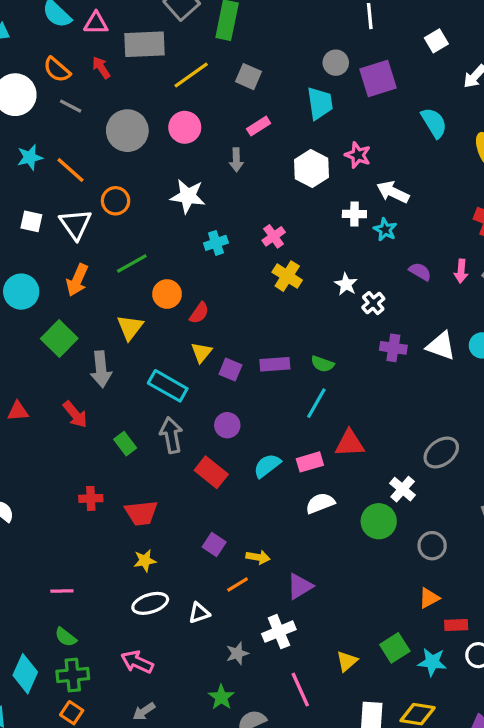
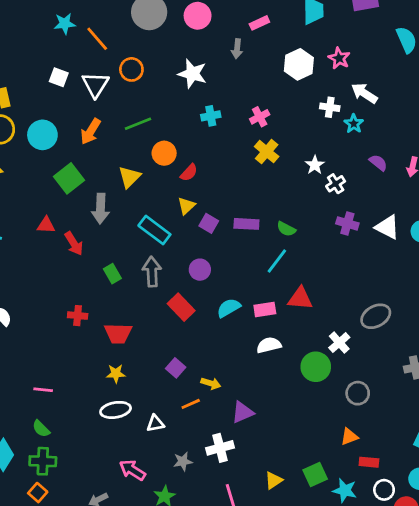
red triangle: (18, 411) -> (46, 225), moved
pink arrow: (137, 662) -> (132, 470), moved

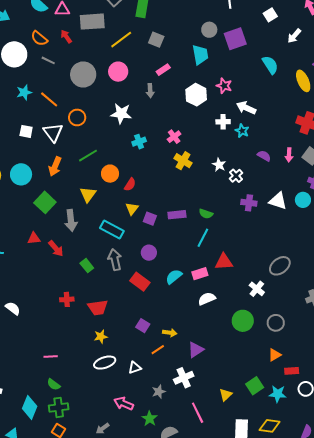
green circle: (316, 367) -> (243, 321), moved

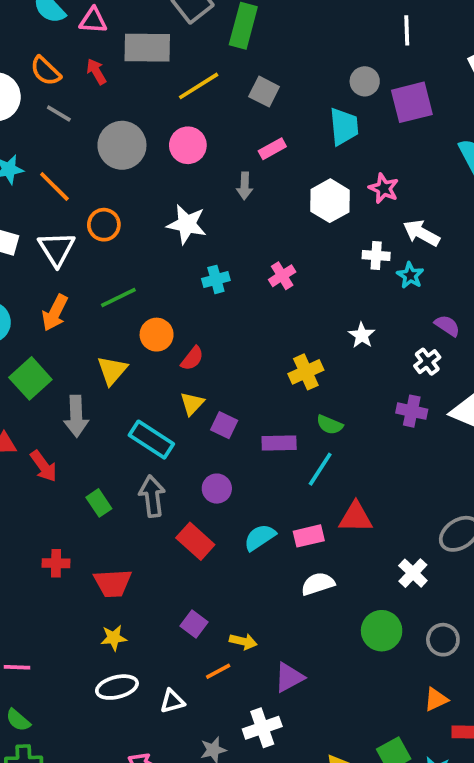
yellow cross: (183, 161) -> (306, 372), moved, turned 30
white cross: (236, 176) -> (427, 362), moved
purple rectangle: (177, 215) -> (279, 443), moved

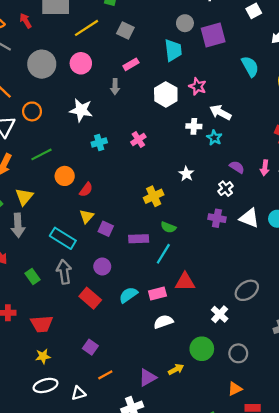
yellow triangle: (112, 370) -> (24, 197), moved
yellow arrow: (243, 641) -> (176, 369), moved, turned -40

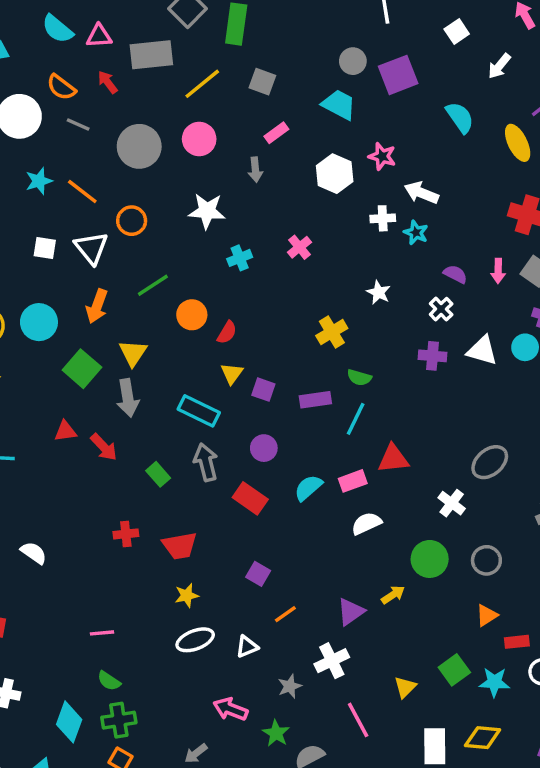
cyan trapezoid: (173, 50) -> (339, 105), turned -50

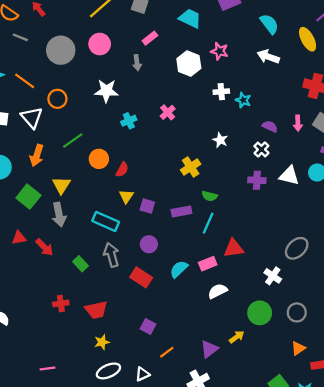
white arrow: (421, 193) -> (268, 57), moved

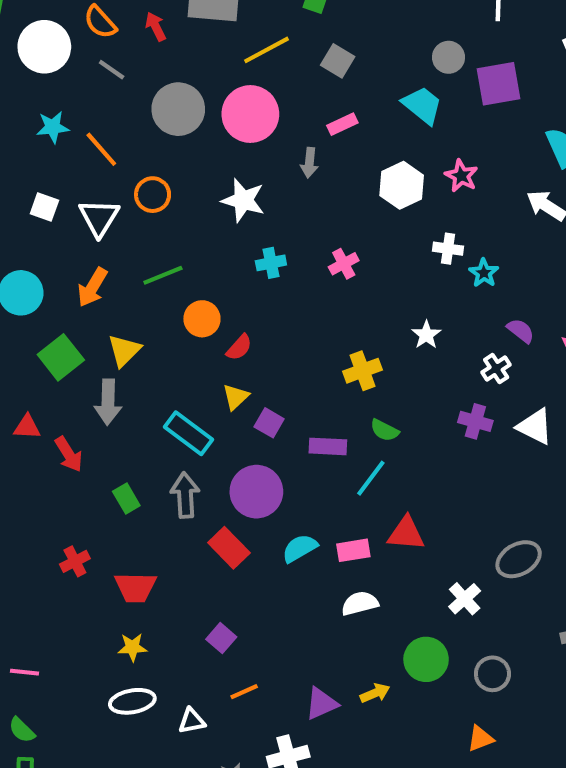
pink circle: (100, 44) -> (250, 114), size x1.4
purple circle: (149, 244) -> (256, 492), size x1.6
red cross: (61, 303) -> (75, 561), turned -32

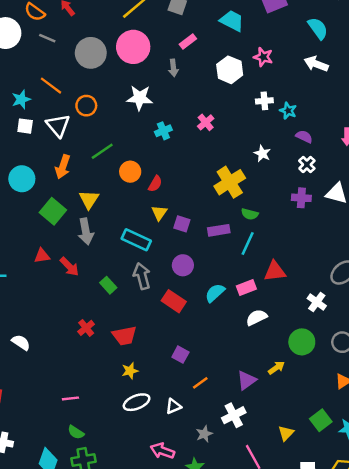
cyan star: (53, 127) -> (21, 99), moved
purple semicircle: (521, 331) -> (304, 137), moved
yellow cross: (363, 371) -> (230, 182), size x1.4
purple circle: (256, 492) -> (183, 265), size x0.7

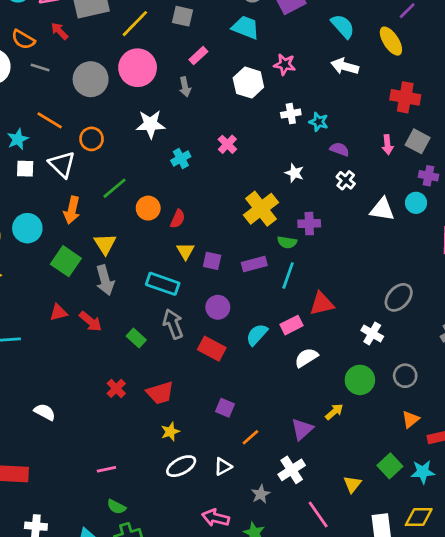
purple cross: (301, 198) -> (309, 224), moved

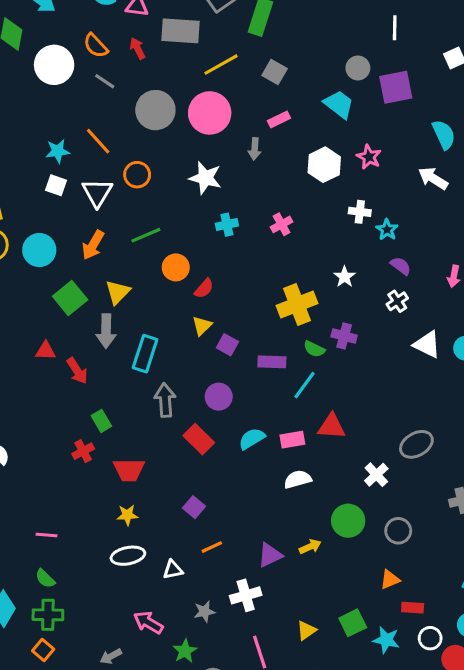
cyan rectangle: (163, 284) -> (145, 354), moved, turned 72
green rectangle: (136, 338) -> (101, 421), moved

